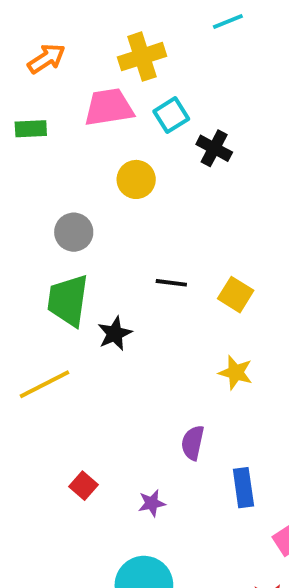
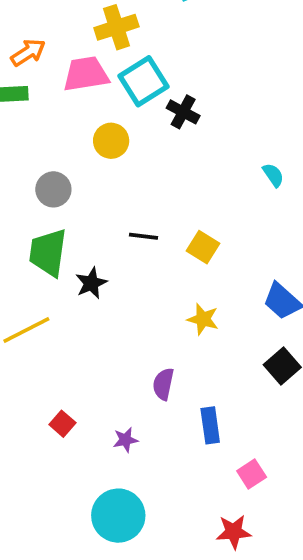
orange arrow: (46, 59) -> (28, 52), moved
cyan square: (171, 115) -> (143, 81), size x1.5

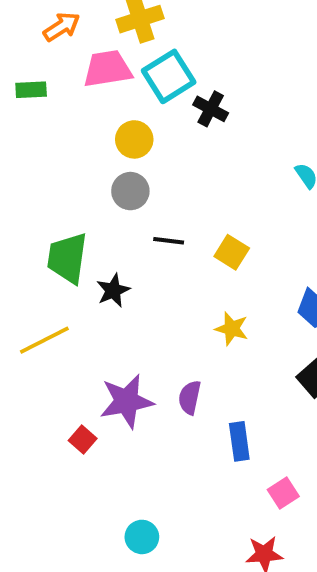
orange arrow: (28, 52) -> (62, 27), moved
gray circle: (53, 189) -> (130, 191), moved
purple star: (125, 440) -> (127, 401), moved, size x2.0
cyan circle: (118, 516) -> (142, 537), size x0.6

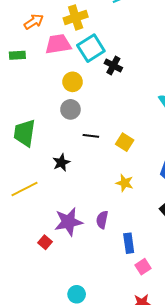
green trapezoid: (67, 258) -> (25, 133), moved
pink square: (283, 493) -> (143, 267), moved

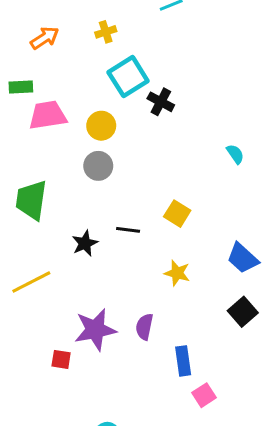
yellow cross: (76, 17) -> (106, 32), size x0.6
pink trapezoid: (58, 44) -> (48, 115), moved
black line: (91, 136) -> (128, 230), moved
red square: (45, 242) -> (61, 359), turned -32

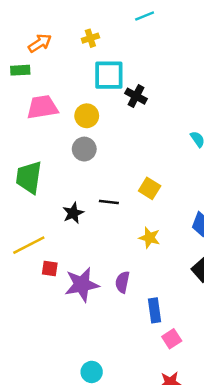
cyan square: (128, 77) -> (109, 75), turned 32
green rectangle: (21, 87) -> (20, 70), moved
red square: (61, 359) -> (50, 269), moved

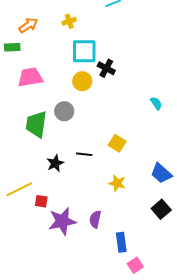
yellow circle: (87, 116) -> (82, 81), moved
green trapezoid: (29, 177) -> (36, 124), moved
red square: (50, 269) -> (41, 201), moved

